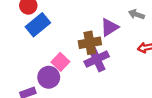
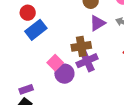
purple triangle: (109, 27) -> (98, 23), moved
purple circle: (49, 77) -> (64, 74), moved

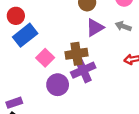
pink square: (55, 63) -> (45, 58), moved

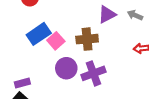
blue rectangle: (25, 35) -> (39, 34), moved
purple cross: (83, 70) -> (93, 73), moved

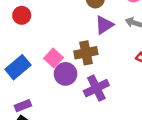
blue rectangle: (39, 34) -> (18, 67), moved
purple circle: (66, 68) -> (65, 74), moved

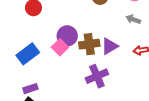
purple triangle: (104, 25) -> (110, 46), moved
purple circle: (65, 74) -> (67, 36), moved

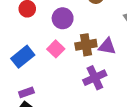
purple circle: (67, 36) -> (63, 18), moved
purple triangle: (110, 46) -> (107, 46), turned 42

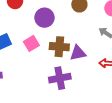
purple triangle: (107, 46) -> (78, 53), turned -36

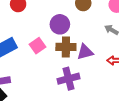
purple circle: (44, 18) -> (60, 24), moved

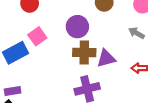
pink square: (37, 46) -> (37, 36), moved

